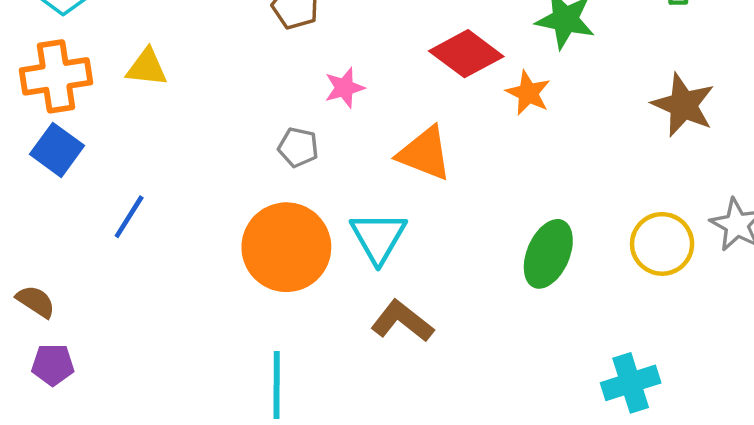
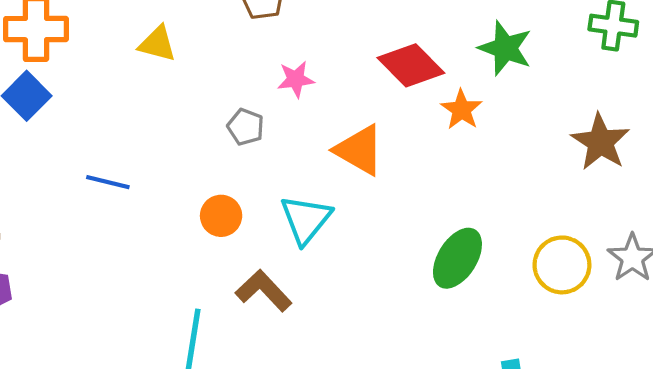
yellow triangle: (147, 67) -> (157, 44), moved
blue line: (129, 217) -> (108, 182), moved, turned 63
orange circle: (286, 247) -> (221, 216), size x0.5
brown L-shape: (402, 321) -> (264, 291), moved

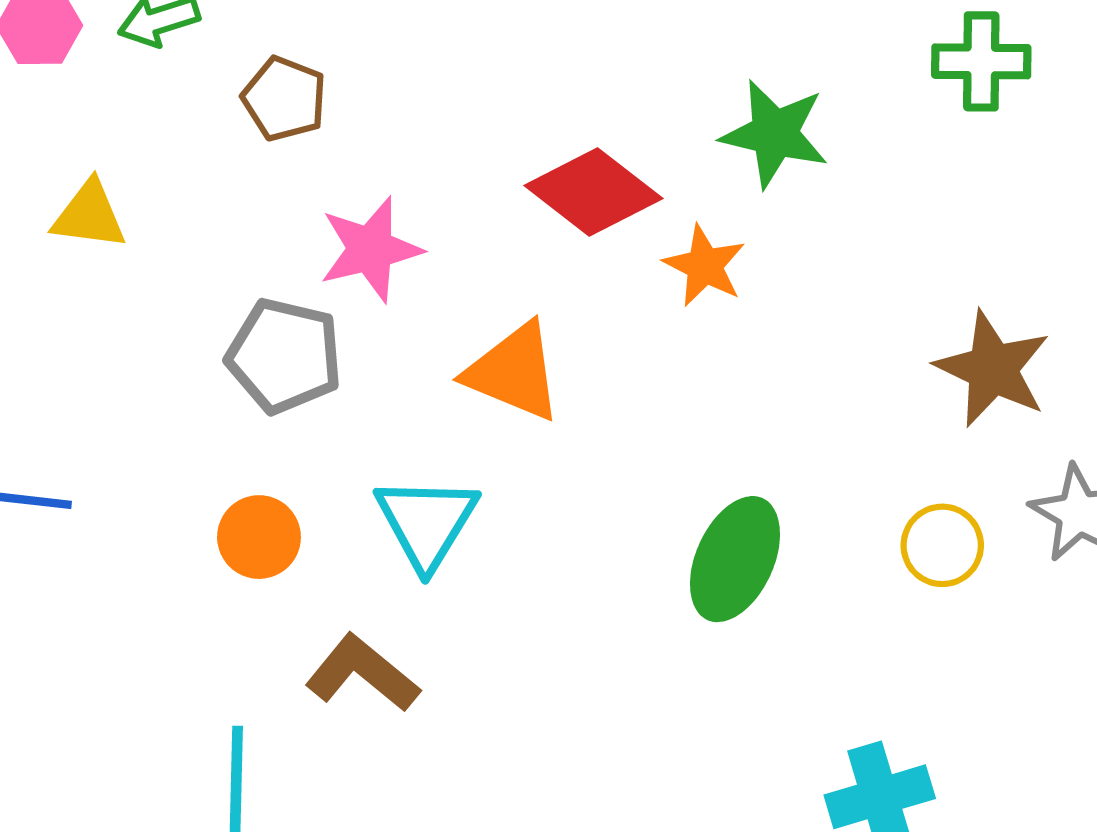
pink star: (296, 79) -> (371, 249), size x1.4
gray pentagon: (246, 127) -> (284, 356), size x1.6
brown star: (600, 142) -> (993, 369), moved
yellow circle: (562, 265) -> (942, 545), size x0.7

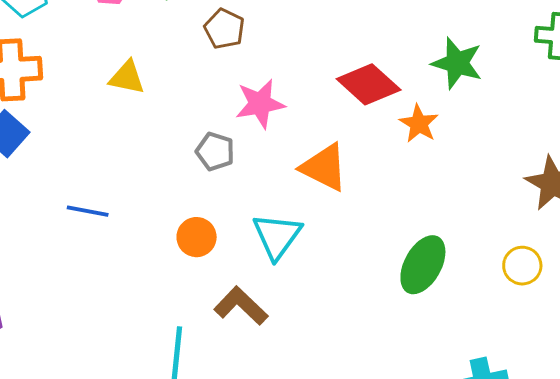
gray pentagon: (284, 356) -> (215, 151), size x0.7

